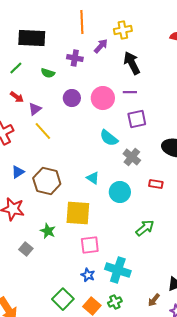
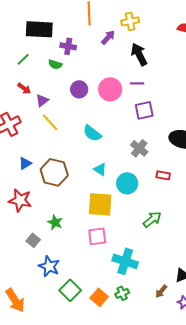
purple cross: (75, 58) -> (68, 46), moved
cyan semicircle: (109, 138) -> (92, 133), moved
yellow square: (78, 213) -> (100, 204), moved
blue star: (88, 275) -> (49, 266), moved, size x1.5

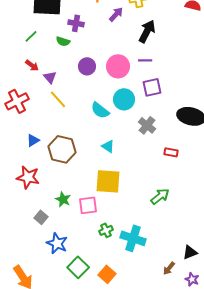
black arrow: (139, 54) -> (147, 31), turned 55
purple triangle: (42, 100) -> (50, 77), turned -32
cyan circle: (127, 183) -> (124, 99), moved
pink square: (97, 236) -> (88, 205), moved
green cross: (122, 293) -> (106, 230), moved

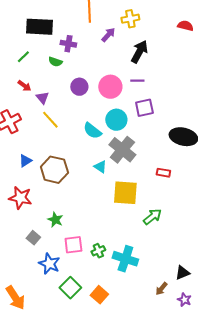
gray cross: (147, 125) -> (122, 150), moved, size x1.5
yellow square: (108, 181) -> (125, 193), moved
pink square: (88, 205) -> (73, 245), moved

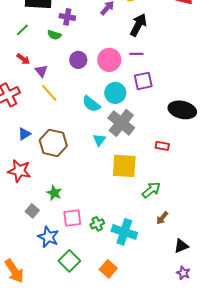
cyan triangle: (100, 167) -> (99, 140), turned 32
brown arrow: (161, 289) -> (162, 218), moved
orange square: (99, 295) -> (108, 269), moved

